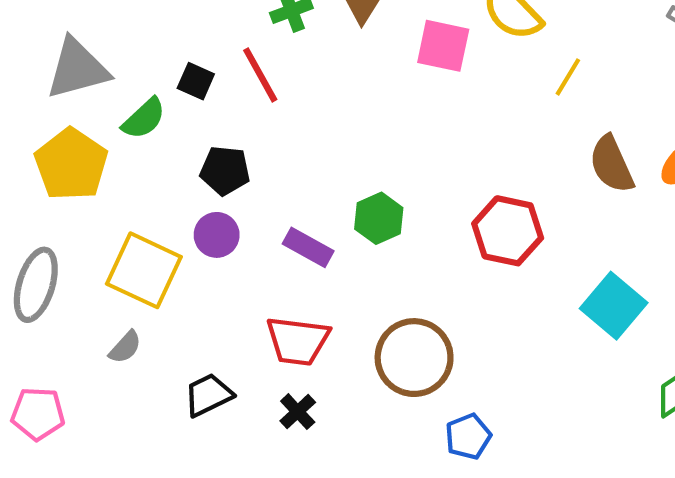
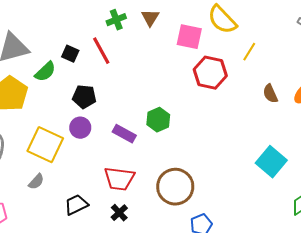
brown semicircle: (612, 164) -> (270, 94), size x0.7
red hexagon: (508, 231) -> (210, 73), moved

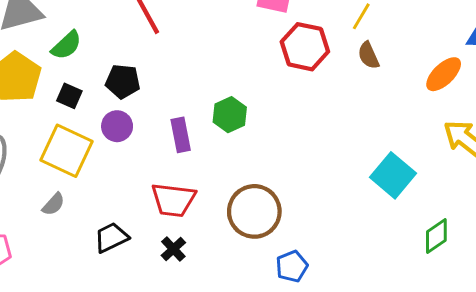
black square: (70, 54) -> (69, 96), moved
brown semicircle: (270, 94) -> (368, 55), moved
purple rectangle: (124, 134) -> (181, 135), turned 50

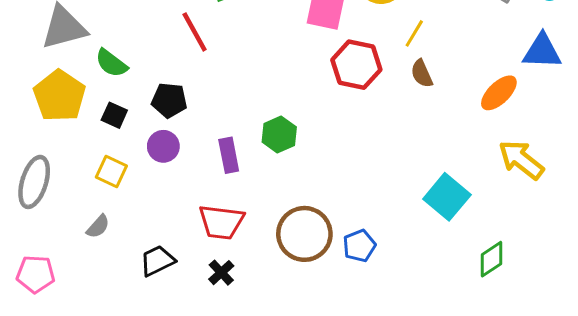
green semicircle: (66, 45) -> (111, 63), turned 80
yellow square: (66, 151) -> (111, 172), size x0.6
blue pentagon: (292, 266) -> (359, 246), moved

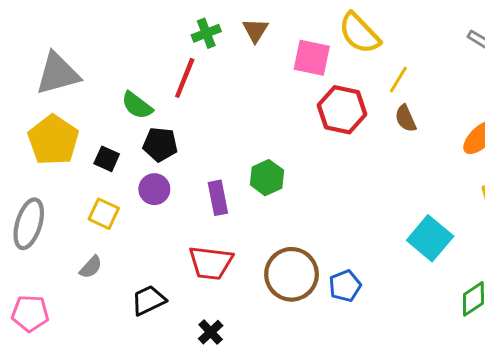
red line: (195, 32) -> (185, 78), turned 51
green semicircle: (111, 63) -> (137, 105), moved
black cross: (221, 273) -> (211, 332), moved

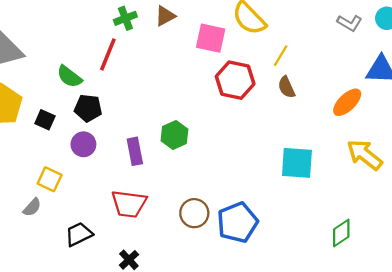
brown triangle: (255, 30) -> (165, 16), turned 30
yellow square: (104, 214) -> (50, 179), moved
cyan square: (430, 238) -> (297, 163), moved, turned -36
brown circle: (292, 274) -> (194, 213), size x0.7
blue pentagon: (345, 286) -> (237, 222), size x1.6

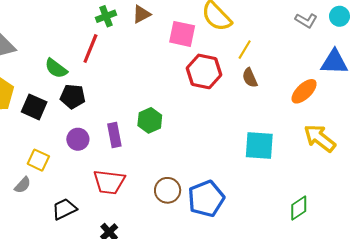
black square: (45, 120) -> (34, 107), size x1.4
purple circle: (83, 144) -> (78, 139), moved

